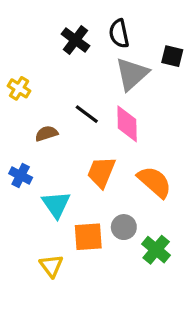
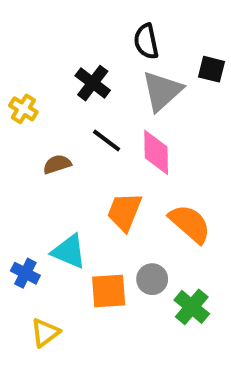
black cross: (75, 40) -> (93, 83), moved
blue cross: (21, 175) -> (25, 273), moved
cyan triangle: (56, 204) -> (69, 251), turned -32
yellow triangle: (51, 266) -> (45, 333), moved, turned 30

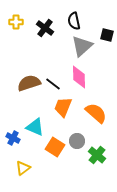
black cross: (93, 83) -> (45, 28), moved
yellow cross: (23, 109) -> (16, 22), moved, turned -32
black line: (107, 140) -> (53, 84), moved
brown semicircle: (57, 164) -> (29, 83), size x1.6
orange square: (109, 291) -> (55, 147), turned 36

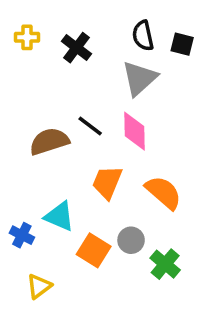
black semicircle: (74, 21) -> (143, 36), moved
black square: (107, 35) -> (182, 44), moved
black line: (53, 84) -> (90, 126), moved

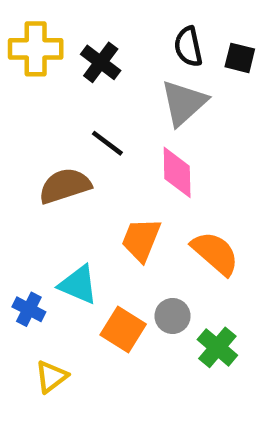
yellow cross: (27, 37) -> (36, 49), size x1.6
black line: (90, 126) -> (107, 143), moved

